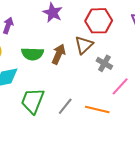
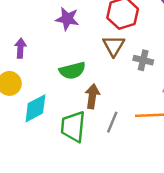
green semicircle: (33, 54) -> (72, 71), moved
brown arrow: (59, 54) -> (92, 96), moved

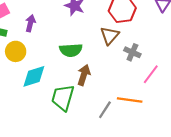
gray line: (112, 122) -> (105, 110), moved

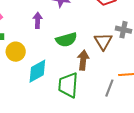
purple arrow: (30, 23) -> (38, 20), moved
brown triangle: (110, 36) -> (103, 41), moved

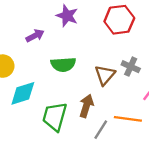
purple arrow: (38, 20) -> (35, 36), turned 49
brown arrow: (83, 60) -> (86, 106), moved

